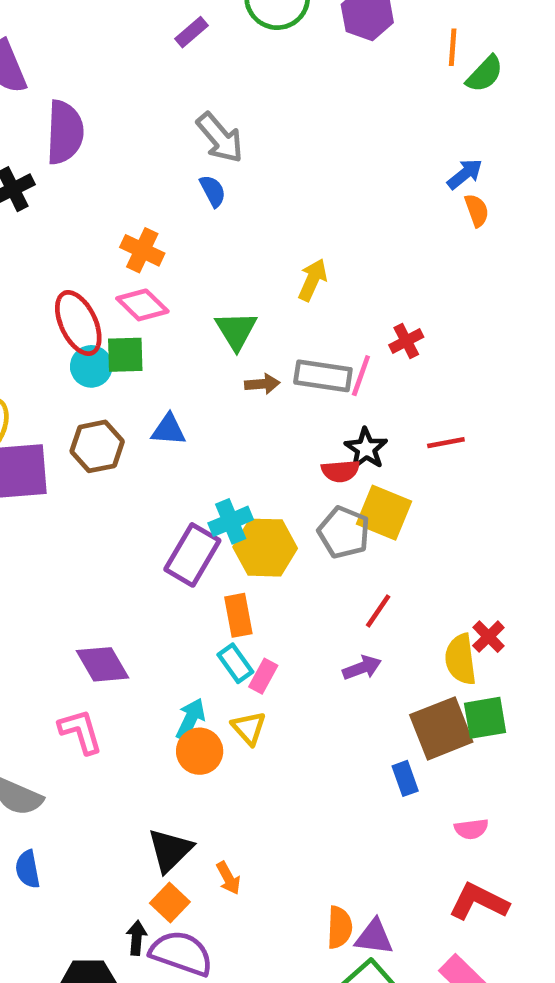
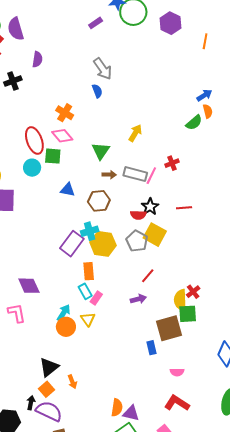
green semicircle: (485, 74) -> (194, 123), moved
purple semicircle: (65, 132) -> (37, 59), size x0.6
cyan circle: (91, 366) -> (32, 168), moved
brown hexagon: (97, 446) -> (99, 201), moved
green square: (485, 718) -> (188, 314), moved

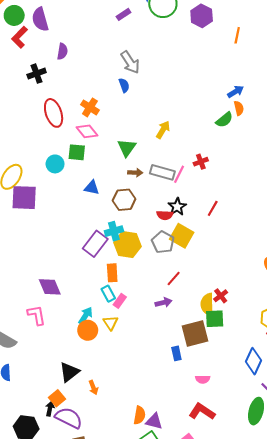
red ellipse: (34, 140) -> (54, 113), moved
red line: (184, 208) -> (213, 208), turned -56
orange square: (46, 389) -> (57, 398), moved

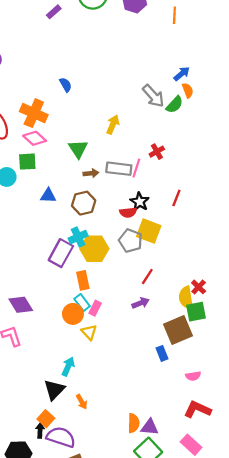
gray arrow: (130, 62) -> (153, 96), moved
orange cross: (90, 107) -> (34, 113), size x1.4
cyan arrow: (85, 316) -> (68, 366), moved
orange circle: (88, 330) -> (73, 314), moved

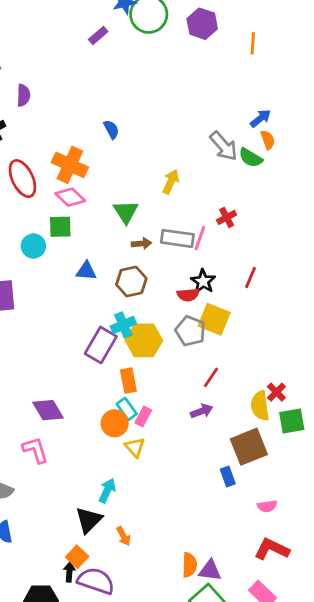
green semicircle: (175, 105) -> (251, 158), turned 78
green square: (196, 312) -> (292, 421), moved

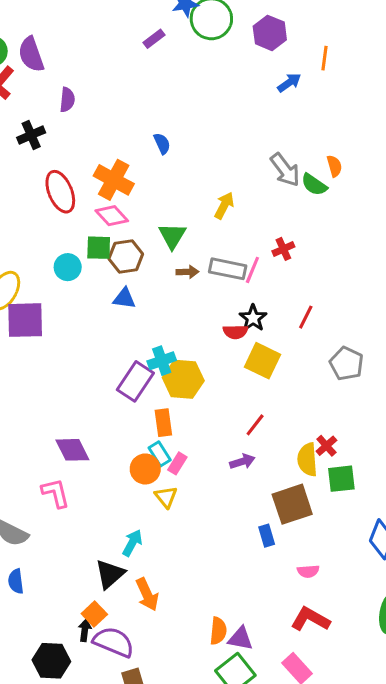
blue arrow: (261, 118) -> (289, 83), moved
brown hexagon: (131, 282) -> (126, 256), moved
gray pentagon: (190, 331) -> (346, 364), moved
orange arrow: (123, 536) -> (147, 594), size x1.5

